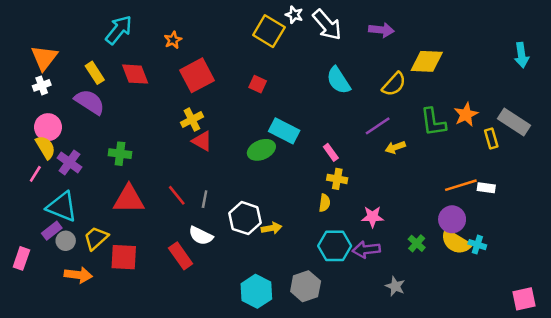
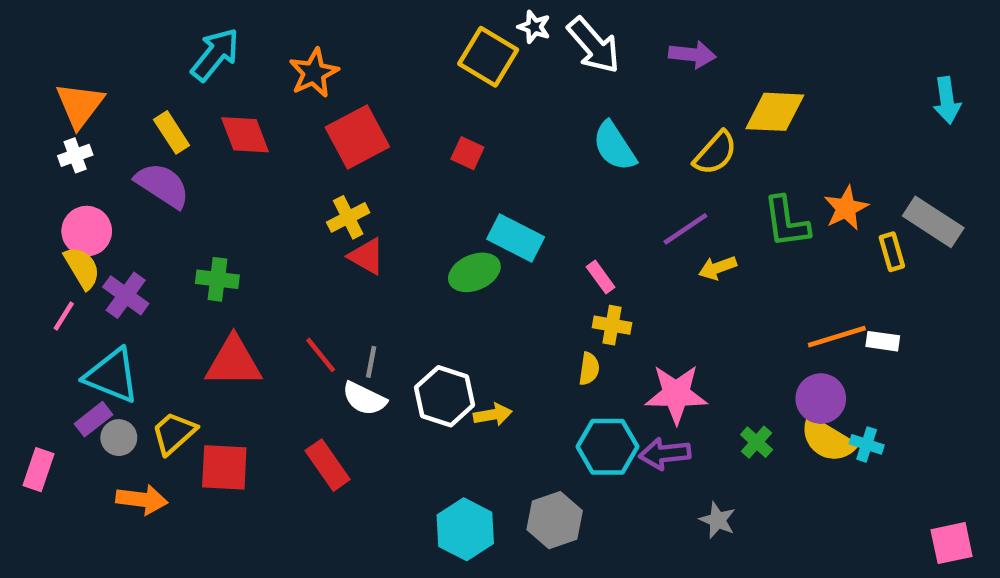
orange star: (173, 40) -> (314, 73), size x1.5
pink star: (373, 217) -> (676, 394), size x1.5
white semicircle: (201, 236) -> (364, 399), moved

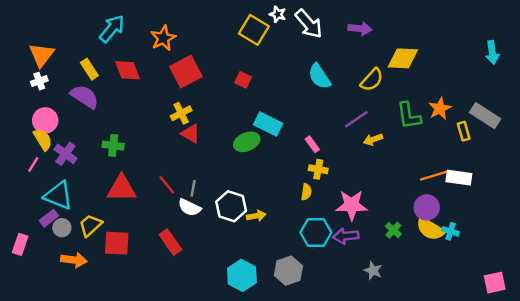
white rectangle: (883, 341) -> (459, 178), size x1.5

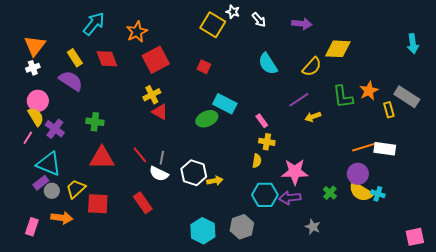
white arrow: (309, 24) -> (259, 20), size x0.6
pink rectangle: (20, 244) -> (32, 227), moved

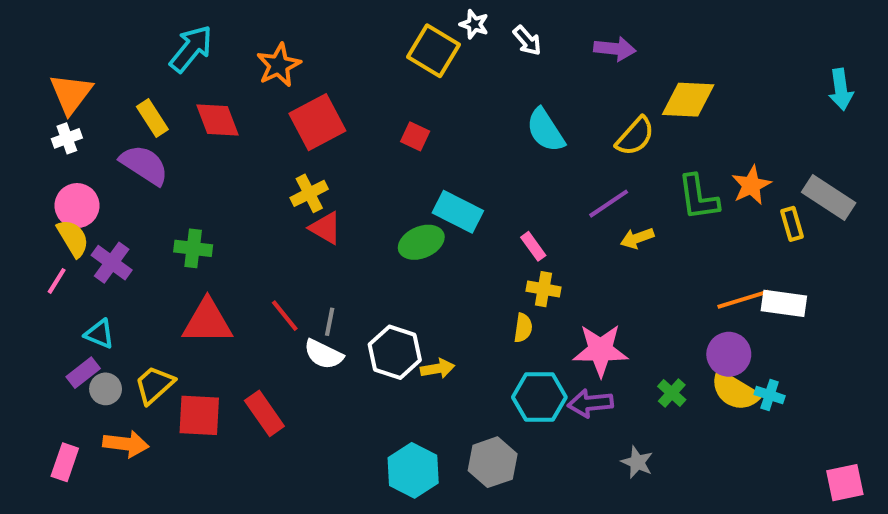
cyan triangle: (49, 164) -> (99, 334), size x0.6
red rectangle: (143, 203) -> (264, 413), moved

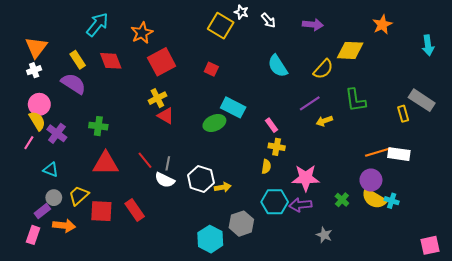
orange star: (751, 185) -> (382, 25), moved
purple rectangle: (83, 373) -> (42, 211), moved
gray hexagon: (493, 462) -> (241, 224), moved

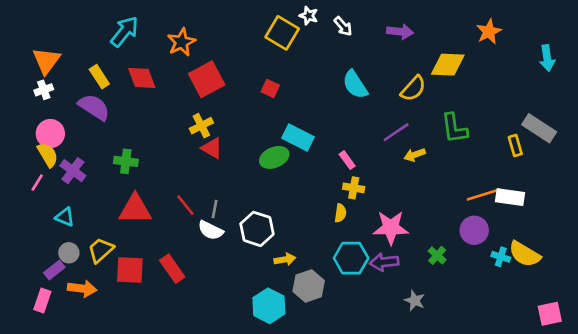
yellow arrow: (223, 187) -> (285, 259), moved
yellow semicircle: (374, 199) -> (525, 254), moved

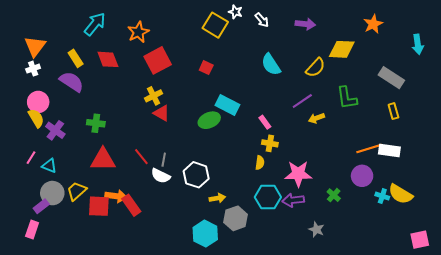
gray rectangle: (539, 128) -> (391, 78), moved
pink line: (37, 183) -> (31, 158), moved
gray circle: (69, 253) -> (52, 193), size x1.5
orange arrow: (82, 289) -> (116, 196), moved

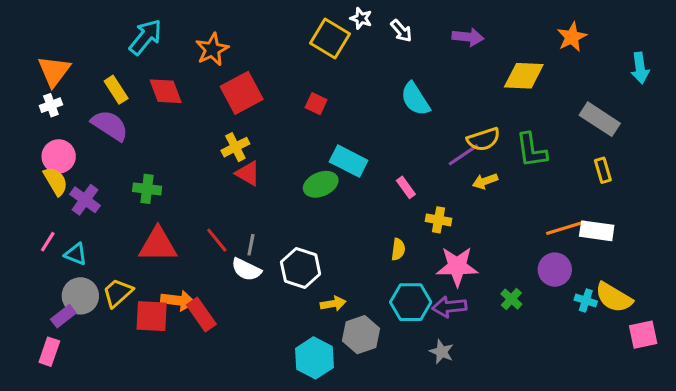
yellow semicircle: (315, 68) -> (483, 139), moved, turned 30
yellow cross: (270, 143) -> (439, 220), moved
gray star: (316, 229) -> (442, 352), moved
pink square: (420, 240) -> (643, 335), moved

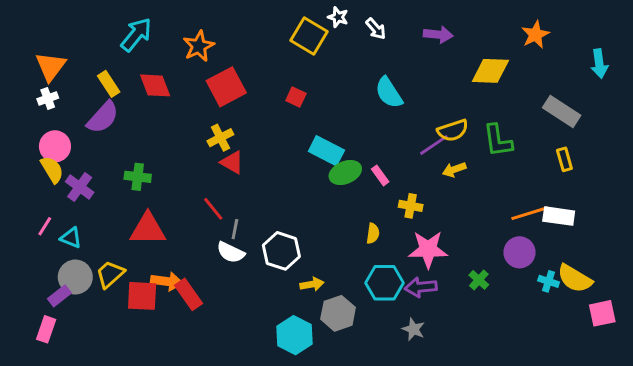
purple semicircle: (110, 125) -> (103, 117), turned 99
green ellipse: (321, 184) -> (345, 172), moved
red line: (217, 240) -> (213, 209), moved

